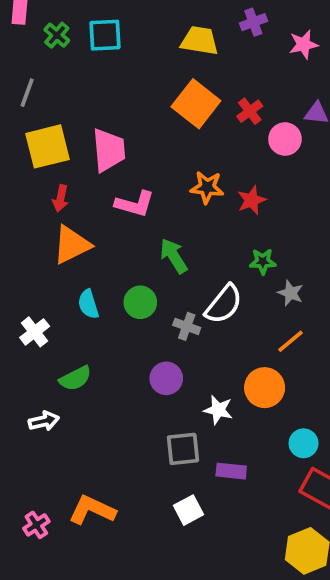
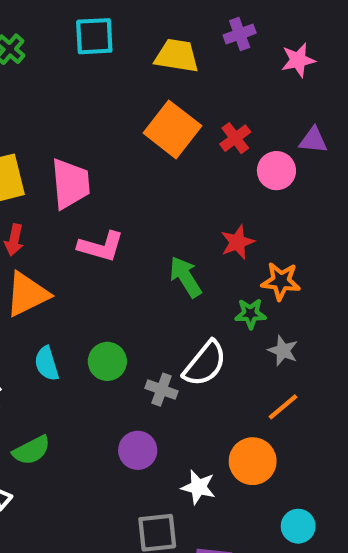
cyan square: (105, 35) -> (94, 36), moved
orange star: (207, 187) -> (281, 281), moved
green arrow: (174, 256) -> (185, 277), moved

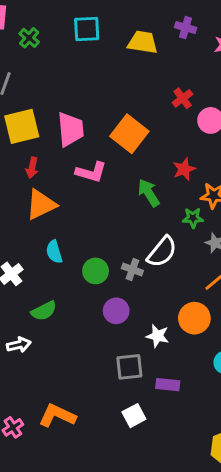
purple cross: (240, 34) -> (186, 28), turned 36
orange square: (172, 129) -> (129, 134), moved
green circle: (107, 361) -> (96, 271), moved

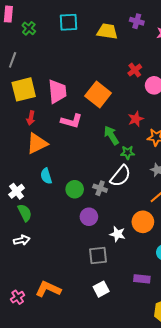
green star: (193, 218) -> (128, 153), moved
green semicircle: (44, 311) -> (25, 213), moved, turned -90
purple rectangle: (168, 385) -> (142, 279), moved

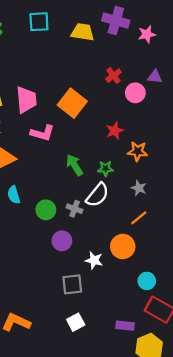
purple cross: (137, 21) -> (116, 21), size x1.6
green arrow: (111, 135) -> (75, 165), moved
purple rectangle: (142, 279) -> (125, 326), moved

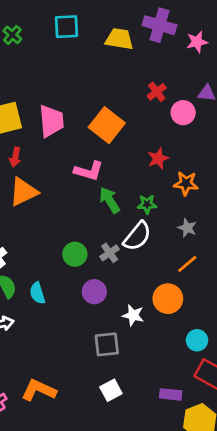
pink L-shape: (42, 133) -> (89, 171), moved
cyan semicircle: (14, 195) -> (37, 293), moved
gray cross: (75, 209) -> (110, 253), turned 35

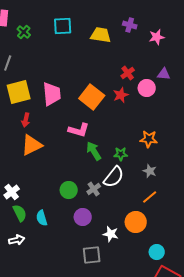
purple cross: (160, 25) -> (130, 25), size x0.6
red star: (158, 158) -> (121, 95), moved

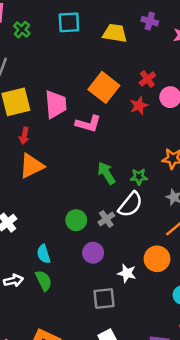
orange square: (92, 97) -> (104, 87), moved
pink L-shape: (79, 130) -> (88, 124), moved
green semicircle: (20, 213) -> (44, 280), moved

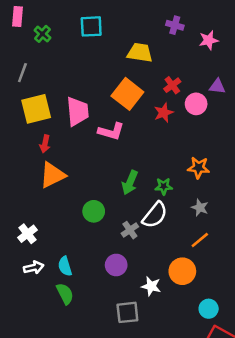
yellow trapezoid: (115, 33) -> (140, 53), moved
green arrow: (106, 173) -> (130, 183), turned -125
green circle: (76, 220) -> (94, 211), moved
white arrow: (13, 280) -> (34, 267), moved

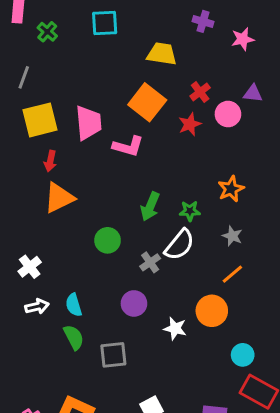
orange star: (199, 168) -> (231, 189), turned -30
gray square: (127, 312) -> (113, 355), moved

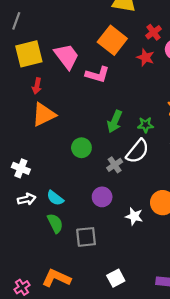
pink trapezoid: (88, 123) -> (67, 56), turned -32
red star: (190, 124) -> (146, 57), turned -30
white cross: (30, 267) -> (21, 168), turned -30
cyan semicircle: (74, 305) -> (55, 198), turned -36

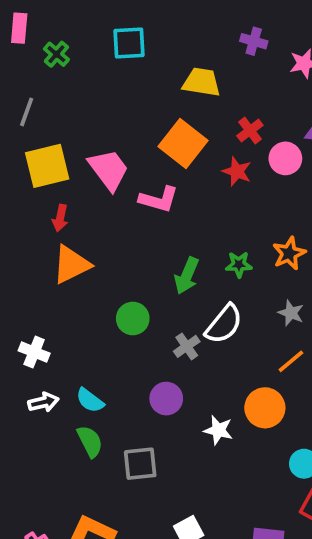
green star: (146, 125) -> (239, 265), moved

